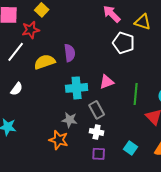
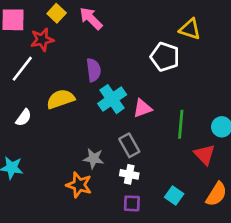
pink arrow: (112, 14) -> (91, 18), moved
yellow semicircle: (45, 62) -> (61, 99), moved
cyan cross: (77, 88) -> (112, 99), moved, turned -30

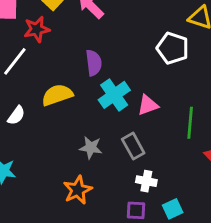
gray star: (94, 158) -> (91, 148), moved
white cross: (129, 174) -> (146, 181), moved
orange star: (79, 185) -> (78, 190), turned 30
cyan square: (174, 195) -> (173, 209), moved, turned 30

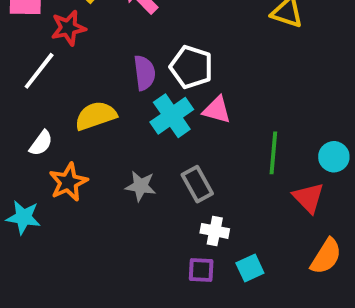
white pentagon: (173, 48) -> (191, 67), moved
pink triangle: (148, 105) -> (217, 110), moved, turned 35
orange star: (78, 190) -> (68, 182), moved

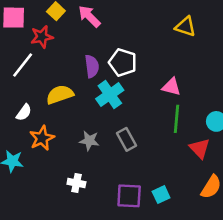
pink triangle: (217, 110) -> (171, 87), moved
white cross: (215, 231) -> (76, 183), moved
purple square: (201, 270) -> (129, 196), size x1.5

